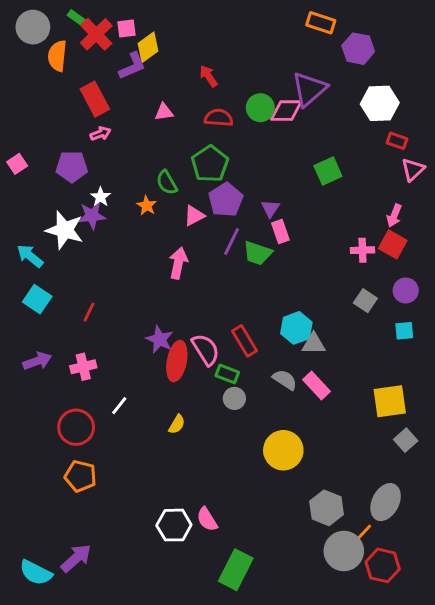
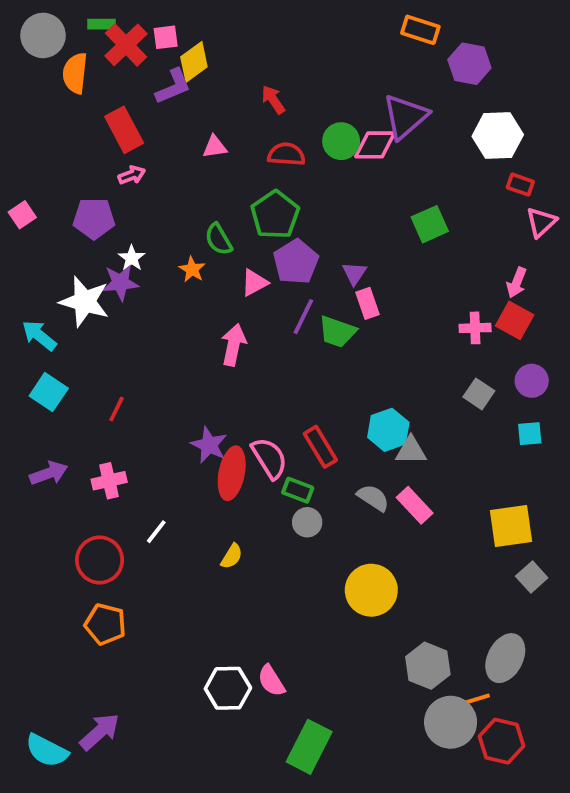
green rectangle: (78, 18) -> (101, 24), turned -36
orange line: (362, 534) -> (475, 700), turned 30

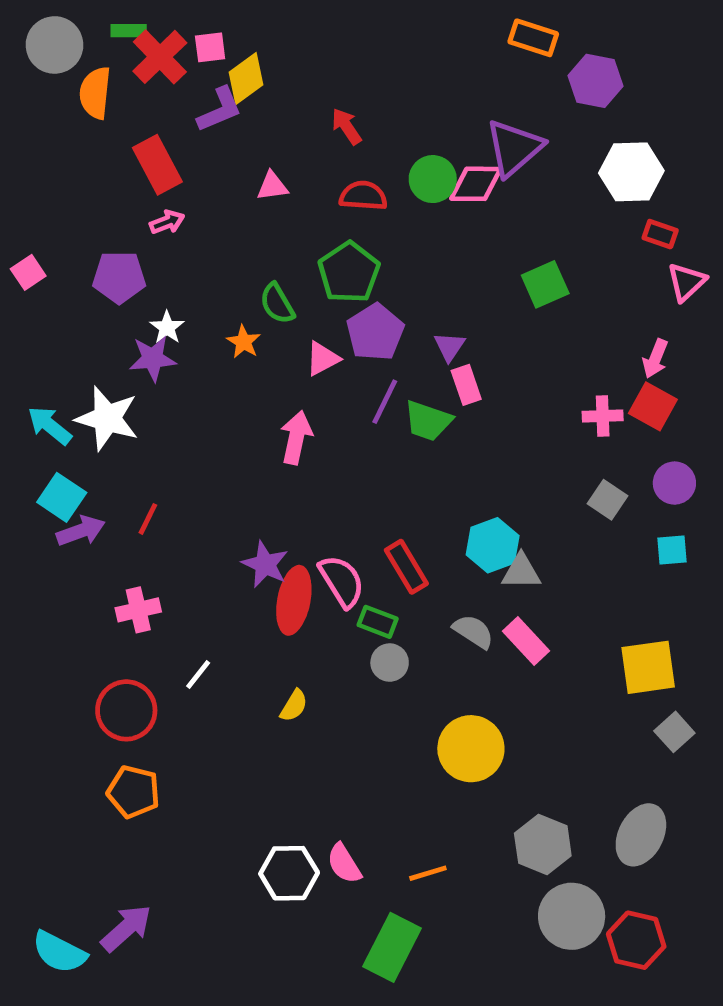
white star: (85, 301) -> (107, 418), moved
purple arrow: (49, 473) -> (81, 531), moved
orange line: (475, 700) -> (428, 873), moved

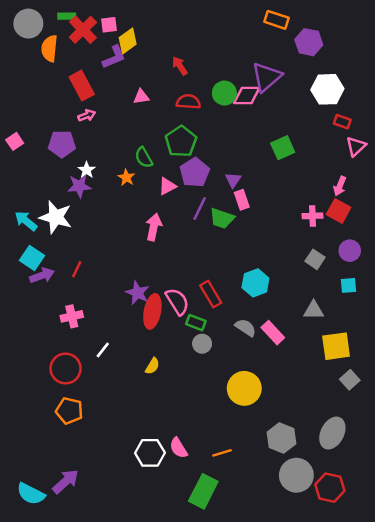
gray triangle: (521, 572) -> (314, 310), moved

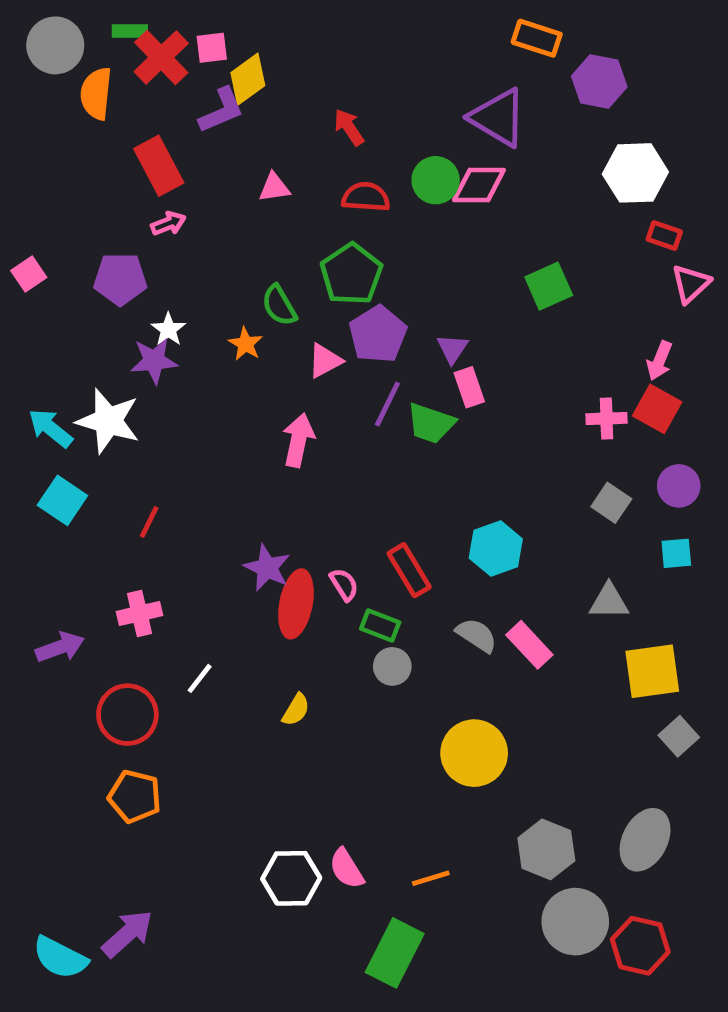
purple triangle: (267, 77) -> (498, 118), moved, turned -48
purple arrow: (42, 275) -> (60, 647), moved
pink semicircle: (177, 302) -> (344, 585), size x0.6

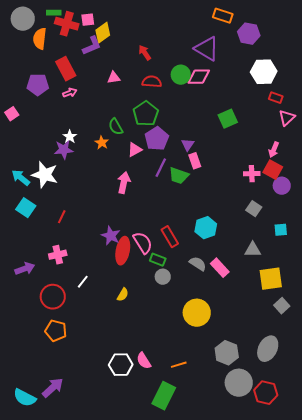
red cross: (161, 57) -> (67, 24), turned -30
purple pentagon: (120, 279) -> (38, 85), moved
purple circle: (679, 486) -> (282, 186), moved
pink semicircle: (344, 585) -> (143, 243), size x1.6

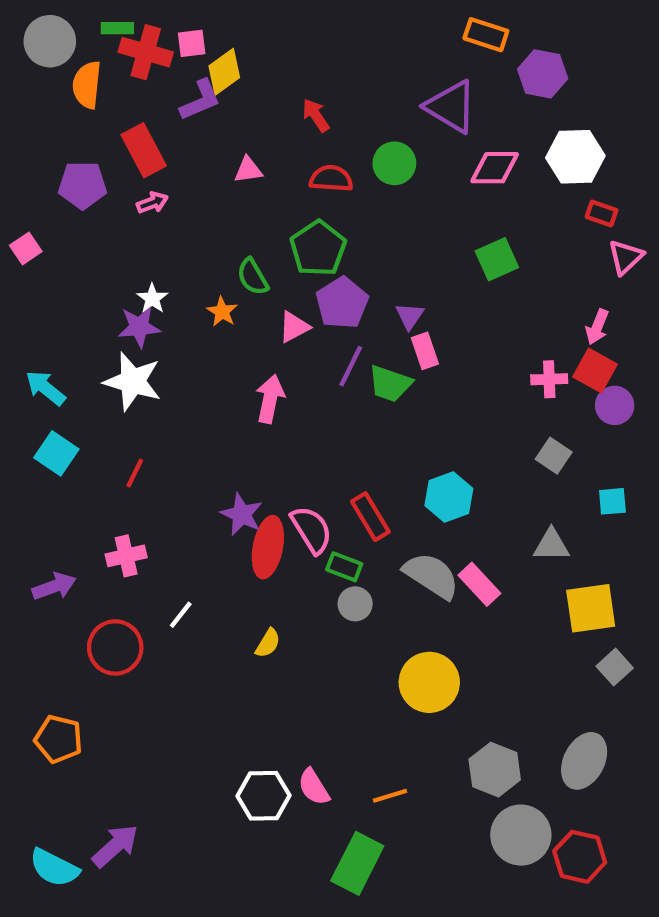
pink diamond: (199, 77) -> (495, 168), moved
white star: (45, 175) -> (133, 381), moved
gray semicircle: (198, 264) -> (431, 575), size x1.5
orange pentagon: (56, 331) -> (59, 739), moved

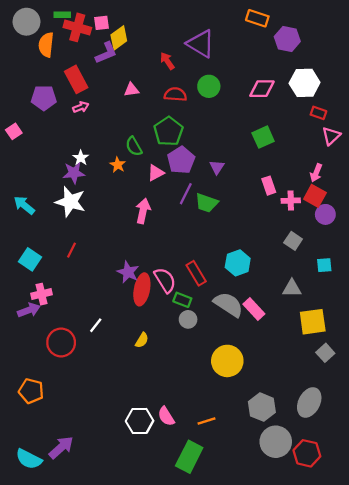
purple triangle: (451, 107) -> (201, 44), moved
pink rectangle: (425, 351) -> (269, 186), moved
cyan square: (56, 453) -> (30, 259), moved
pink cross: (126, 556) -> (42, 294), moved

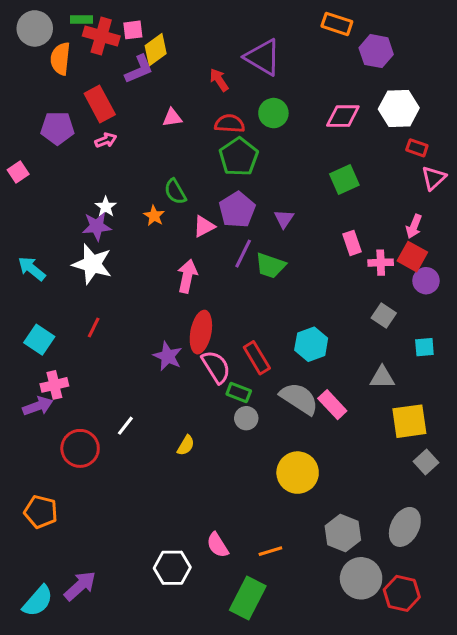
green pentagon: (168, 131) -> (239, 157), moved
red ellipse: (142, 289) -> (201, 332), moved
white hexagon: (140, 421) -> (172, 568), moved
cyan semicircle: (29, 459) -> (38, 601), turned -76

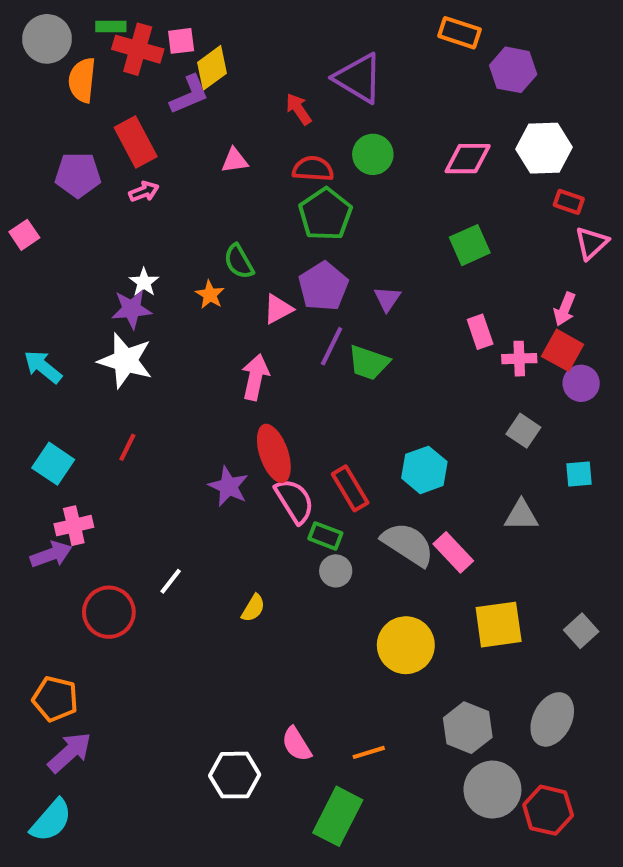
red ellipse: (201, 332) -> (274, 453), turned -30
yellow square: (409, 421) -> (499, 625), moved
purple arrow: (80, 586) -> (70, 752), moved

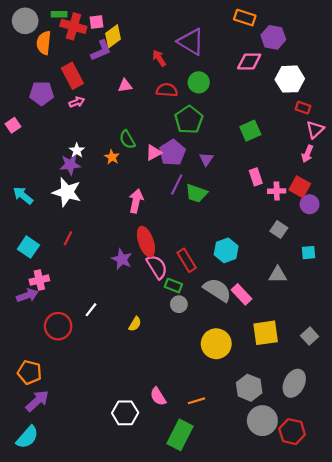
pink diamond: (468, 159) -> (249, 61), moved
green pentagon: (325, 214) -> (189, 120), moved
pink triangle: (278, 309) -> (154, 153), moved
pink arrow: (565, 309) -> (307, 154), moved

